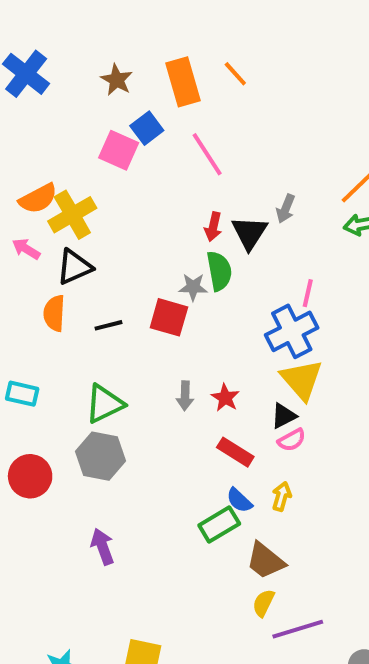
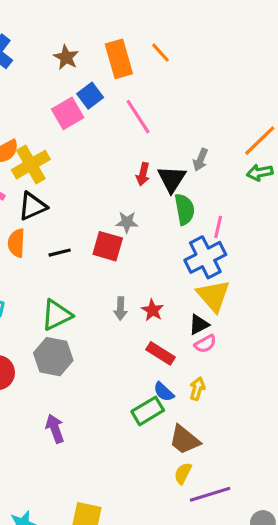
pink square: (119, 150) -> (68, 113), turned 36
green semicircle: (219, 271) -> (184, 209), moved

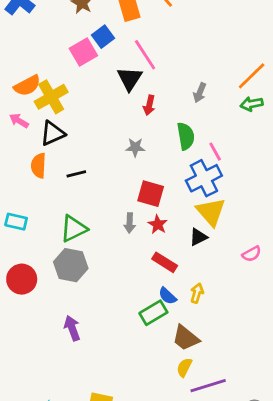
black triangle: (172, 179) -> (130, 79), moved
pink line: (218, 227) -> (215, 152), turned -42
red square: (108, 246) -> (151, 194), moved
pink semicircle: (205, 344) -> (252, 254), moved

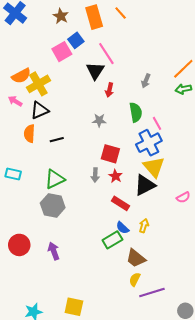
black triangle: (198, 237) -> (145, 185), size x1.6
red circle: (22, 279) -> (19, 245), moved

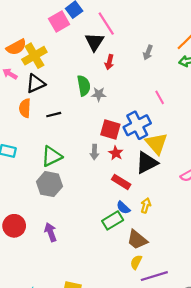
green semicircle: (136, 112) -> (84, 86), moved
blue cross: (149, 143) -> (137, 125), moved

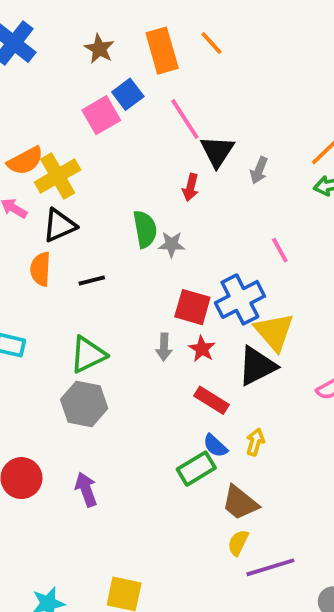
black triangle: (94, 42) -> (217, 151), moved

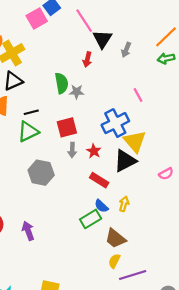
red square: (192, 307) -> (67, 127), moved, turned -30
green triangle: (88, 355) -> (28, 132), moved
gray hexagon: (84, 404) -> (41, 173), moved

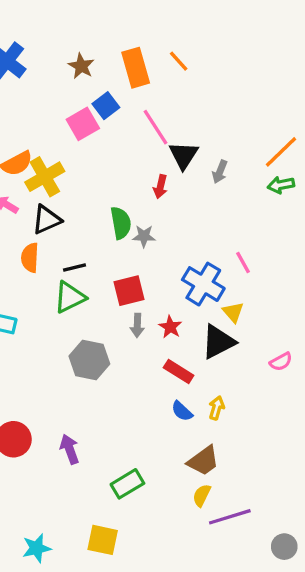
pink line: (138, 95) -> (243, 263), moved
blue cross: (115, 123) -> (203, 284), turned -32
yellow triangle: (135, 141) -> (233, 312), size x0.6
green rectangle: (91, 219) -> (127, 484), moved
brown trapezoid: (115, 238) -> (203, 461), turned -75

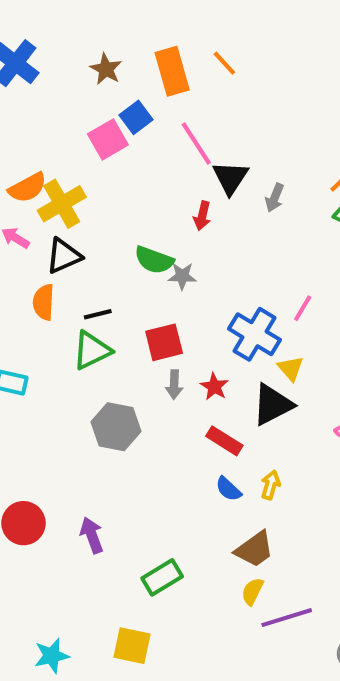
green semicircle: (121, 223) -> (154, 260), turned 120
pink line: (243, 263) -> (303, 308), turned 60

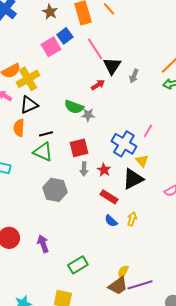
red arrow: (202, 216) -> (98, 85), turned -136
green triangle: (92, 350) -> (43, 152), turned 50
brown trapezoid: (255, 549) -> (118, 286), moved

